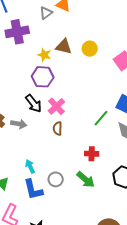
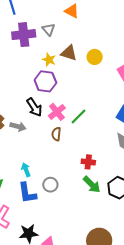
gray triangle: (46, 13) -> (48, 29), moved, turned -40
green line: (101, 118) -> (79, 116), moved
green arrow: (86, 180) -> (92, 184), moved

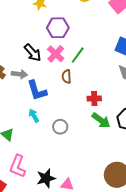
purple hexagon: (45, 81) -> (58, 28), moved
brown semicircle: (56, 134) -> (66, 76), moved
blue L-shape: (27, 193) -> (37, 91), moved

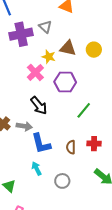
pink cross: (56, 54) -> (35, 72), moved
brown semicircle: (66, 76) -> (71, 147), moved
red cross: (94, 99) -> (94, 144), moved

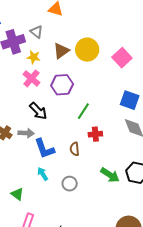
brown triangle: (68, 48) -> (61, 51), turned -42
yellow circle: (94, 50) -> (87, 50), size x1.5
yellow star: (49, 57) -> (34, 57), moved
red cross: (94, 144) -> (95, 134), moved

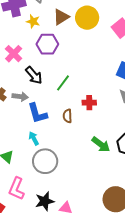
pink cross: (31, 78) -> (14, 54), moved
purple hexagon: (62, 85) -> (47, 44), moved
green line: (83, 111) -> (63, 83), moved
gray circle: (70, 184) -> (45, 161), moved, size x1.6

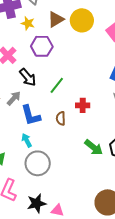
gray arrow: (20, 97) -> (14, 98), turned -56

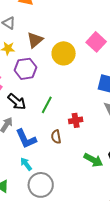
yellow circle: (82, 20) -> (64, 53), moved

